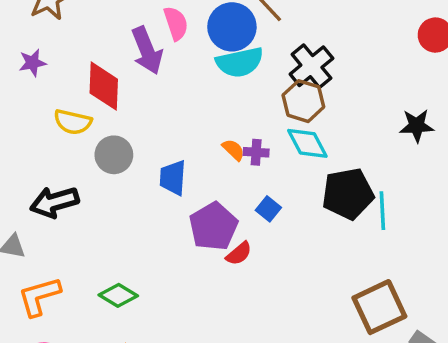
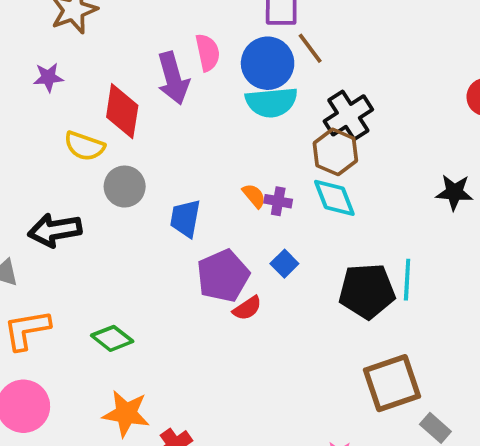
black pentagon: (348, 194) -> (367, 291), moved

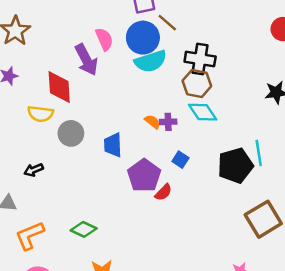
black cross: (348, 115) -> (200, 59), turned -36
black arrow: (55, 230) -> (34, 170), size x0.6

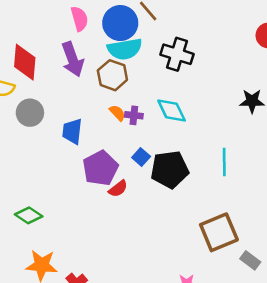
purple arrow: (86, 60) -> (73, 59), moved
brown hexagon: (197, 83) -> (112, 75), moved
black pentagon: (235, 165) -> (170, 169), moved

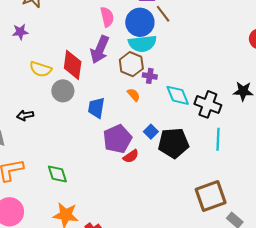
black cross: (177, 54) -> (208, 104), moved
purple arrow: (73, 59) -> (100, 50), turned 40
red diamond: (25, 62) -> (73, 65), moved
purple cross: (134, 115) -> (150, 76), moved
green diamond: (29, 215) -> (57, 174), turned 35

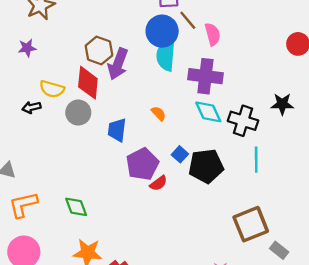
pink semicircle: (107, 17) -> (213, 34), moved
cyan semicircle: (142, 44) -> (166, 55), turned 104
brown hexagon: (131, 64) -> (99, 51), moved
purple cross: (150, 76) -> (205, 76), moved, size x2.0
black arrow: (25, 115) -> (31, 107), moved

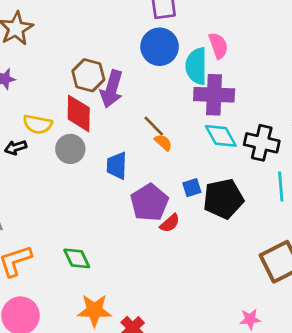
brown line: (188, 20) -> (154, 126), moved
cyan semicircle: (166, 55) -> (196, 66), moved
blue square: (180, 154) -> (192, 188), turned 35

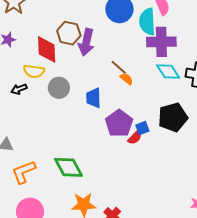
red diamond: (79, 113) -> (47, 49), moved
blue square: (192, 188) -> (142, 128), moved
green diamond: (77, 258) -> (68, 167), size x1.4

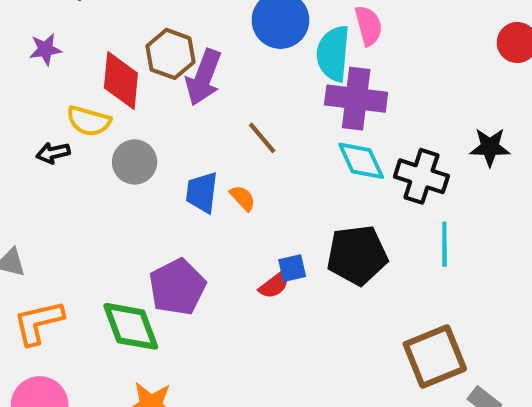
orange semicircle: (126, 79) -> (243, 198), moved
purple pentagon: (119, 123) -> (177, 287), moved

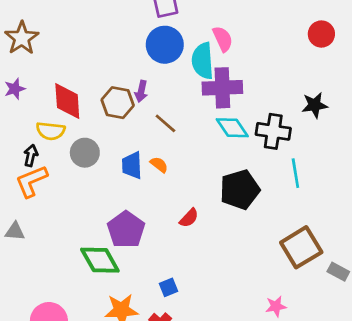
brown hexagon: (171, 54) -> (118, 103), moved
purple arrow: (204, 77) -> (141, 91), moved, size x0.6
black arrow: (53, 153) -> (31, 155), turned 125
blue square: (292, 268) -> (168, 287), moved
orange L-shape: (38, 322) -> (31, 181), moved

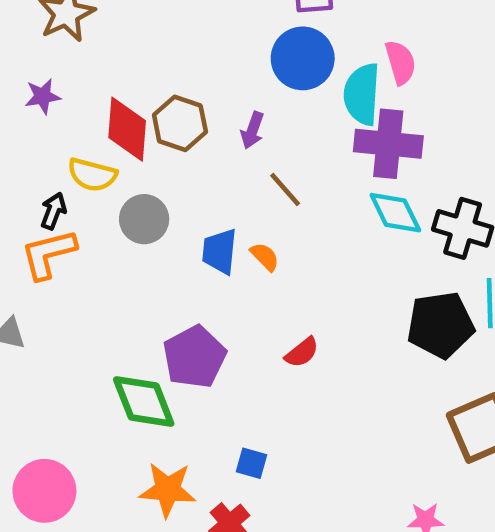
brown hexagon: (118, 103) -> (180, 123), moved
black pentagon: (240, 190) -> (440, 325), moved
blue square: (168, 287) -> (251, 463), turned 30

